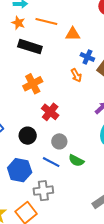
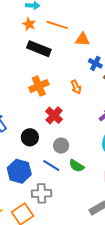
orange arrow: (76, 75) -> (76, 87), moved

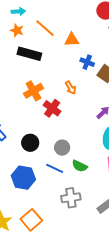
orange line: (57, 25) -> (45, 28), turned 30
red cross: (54, 115) -> (52, 108), moved
gray cross: (41, 193) -> (71, 198), moved

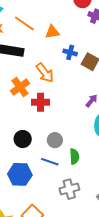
orange arrow: (71, 88) -> (45, 73), moved, size x1.5
red cross: (52, 108) -> (40, 102), turned -30
green semicircle: (80, 166) -> (74, 156), turned -112

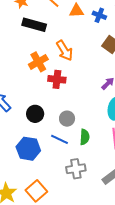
blue cross: (70, 52) -> (99, 15), moved

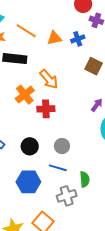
blue cross: (99, 15) -> (78, 39), turned -32
green semicircle: (85, 137) -> (85, 179), moved
gray cross: (76, 169) -> (67, 196), moved

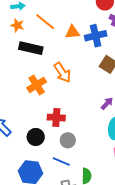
blue cross: (78, 39) -> (96, 36), size x1.5
red cross: (46, 109) -> (56, 118), moved

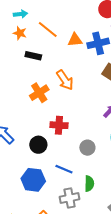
black rectangle: (31, 48) -> (33, 56), size x0.7
gray circle: (68, 140) -> (87, 148), moved

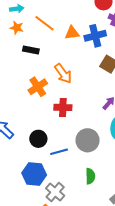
red cross: (59, 125) -> (63, 107), moved
gray circle: (87, 148) -> (88, 140), size x1.5
blue line: (64, 169) -> (59, 152), moved, turned -36
gray cross: (70, 198) -> (55, 192), moved, turned -36

